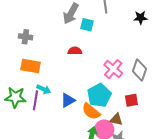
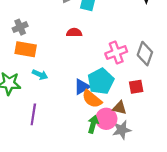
gray cross: (25, 37) -> (20, 27), moved, turned -32
pink cross: (113, 69) -> (116, 53), turned 30
purple line: (36, 100) -> (33, 114), moved
blue triangle: (68, 100) -> (82, 87), moved

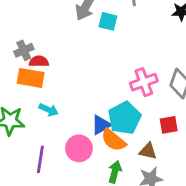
red semicircle: (74, 33) -> (39, 61), moved
pink circle: (106, 119) -> (79, 148), moved

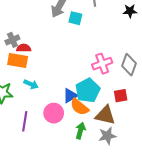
brown triangle: (148, 151) -> (105, 115), size x1.5

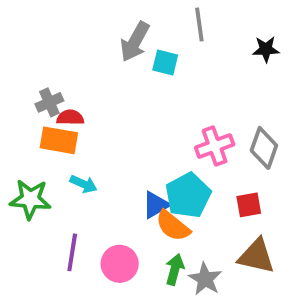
pink circle: (54, 113) -> (120, 264), moved
brown triangle: (105, 115) -> (256, 256), moved
gray star: (107, 136) -> (205, 279), moved, turned -30

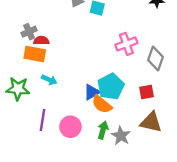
pink cross: (215, 146) -> (126, 44), moved

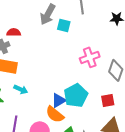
red semicircle: (41, 41) -> (14, 32), moved
orange semicircle: (102, 104) -> (55, 114), moved

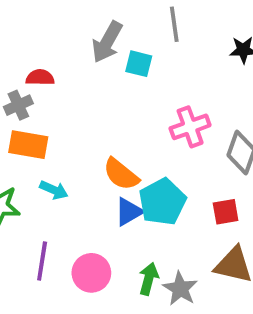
orange semicircle: (55, 114) -> (121, 174), moved

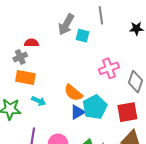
red square: (226, 212) -> (127, 112), size x1.5

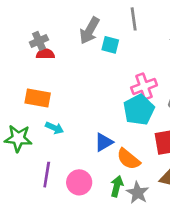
gray cross: (20, 57) -> (39, 41), moved
orange semicircle: (73, 93) -> (128, 159), moved
cyan pentagon: (95, 107) -> (139, 110), moved

